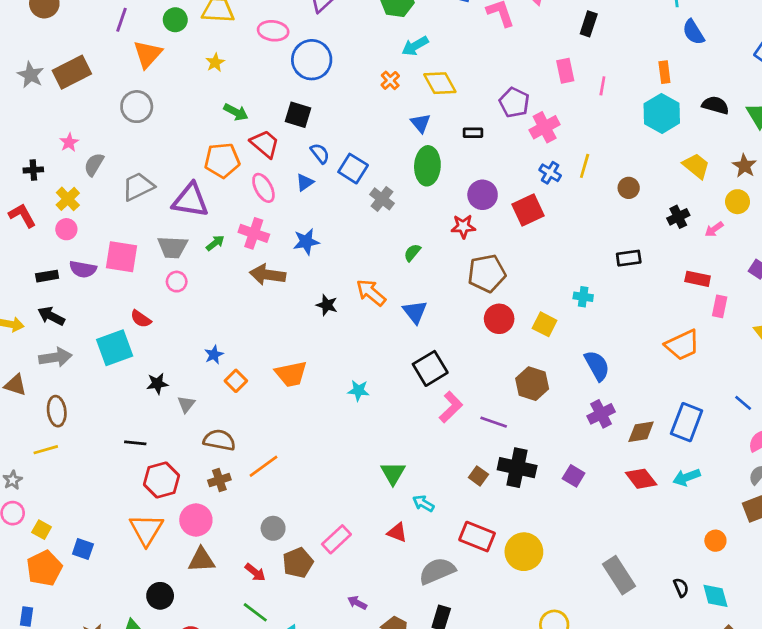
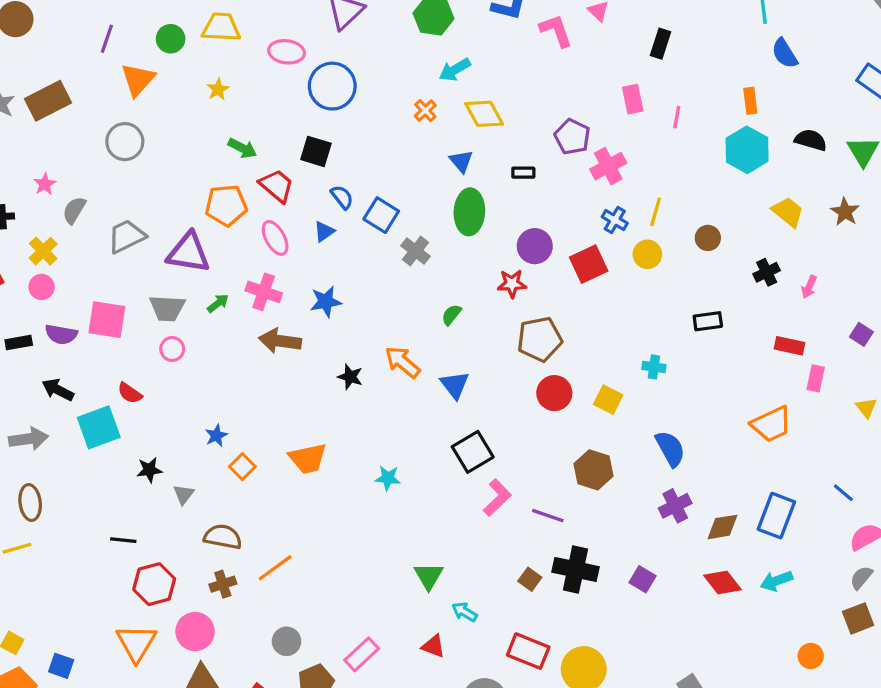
yellow circle: (738, 202) -> (647, 254), moved
pink arrow: (714, 229) -> (809, 287), turned -30
black arrow: (51, 316) -> (58, 390), moved

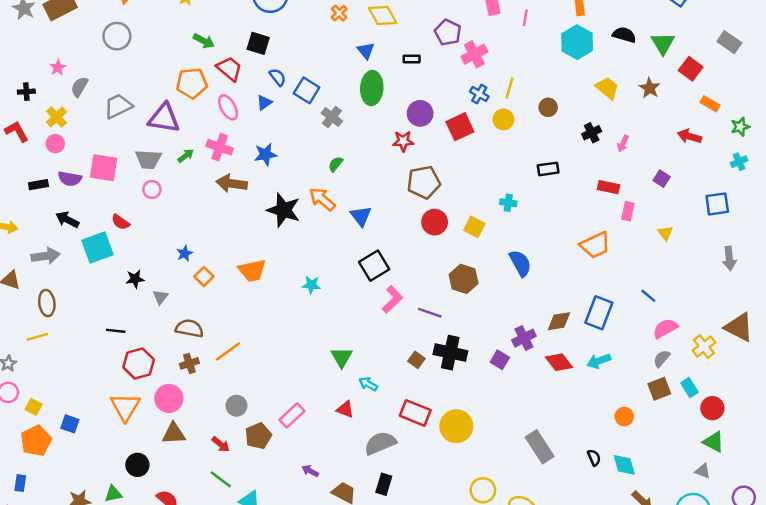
green semicircle: (451, 315) -> (336, 164), moved
black star: (350, 377) -> (284, 210), size x1.8
purple cross: (675, 506) -> (524, 338), moved

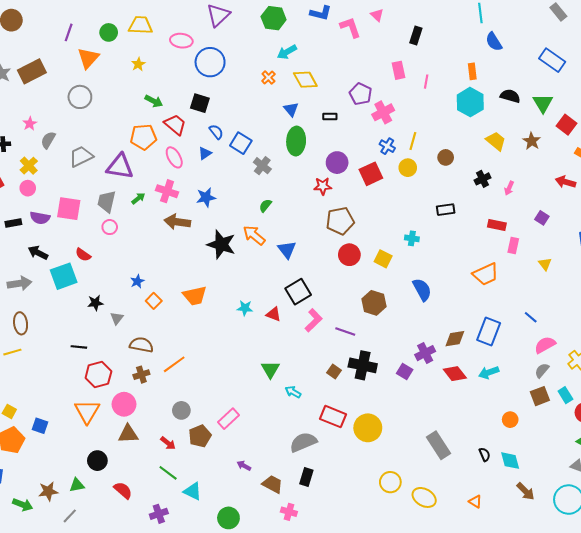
gray trapezoid: (148, 159) -> (107, 201), turned 100
red triangle: (345, 409) -> (274, 314), moved

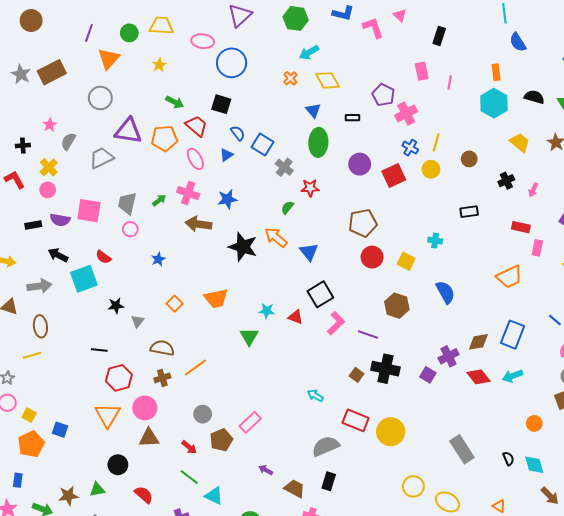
purple triangle: (120, 167) -> (128, 131), moved
red star: (323, 186) -> (310, 188), moved
blue star: (137, 281) -> (158, 259), moved
green triangle: (270, 369) -> (249, 337), moved

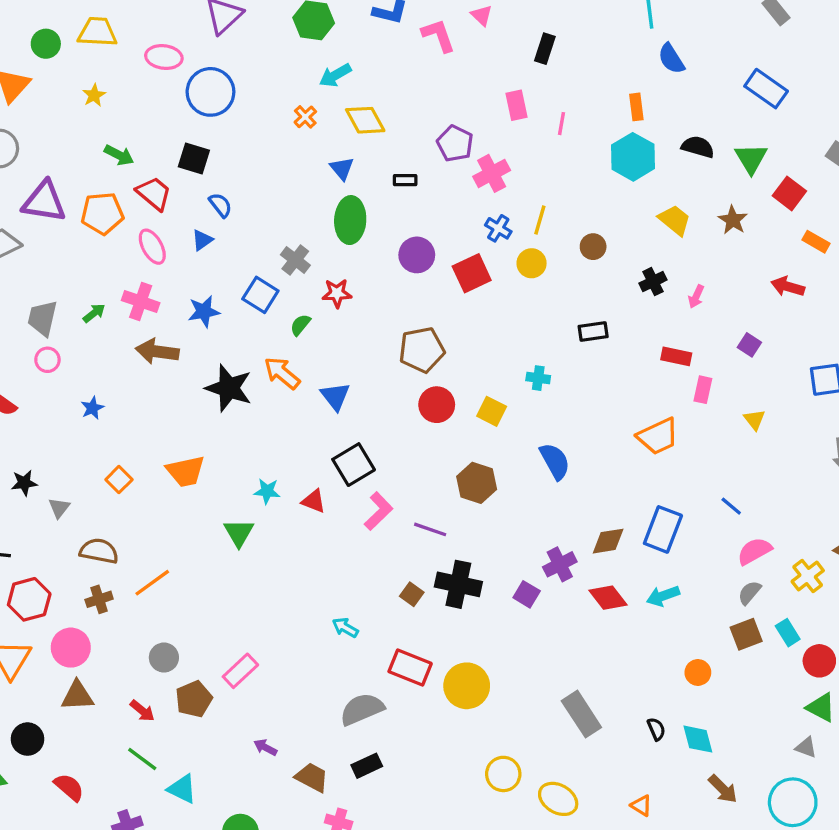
blue square: (263, 144) -> (260, 295), moved
black rectangle: (329, 481) -> (367, 766), turned 48

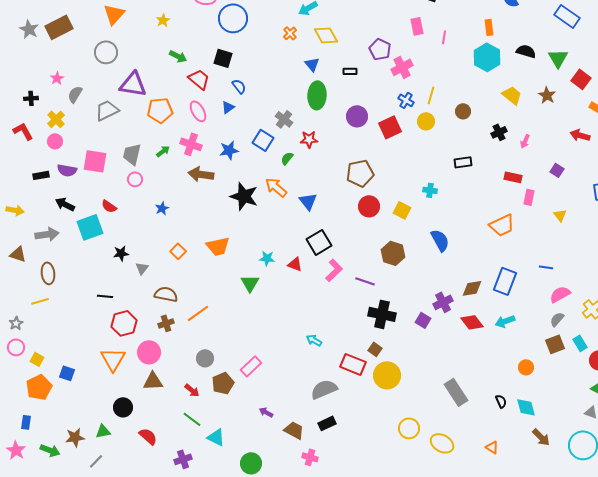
orange pentagon: (102, 213) -> (160, 110), moved
blue line: (731, 506) -> (546, 267), turned -32
brown square: (412, 594) -> (375, 349), moved

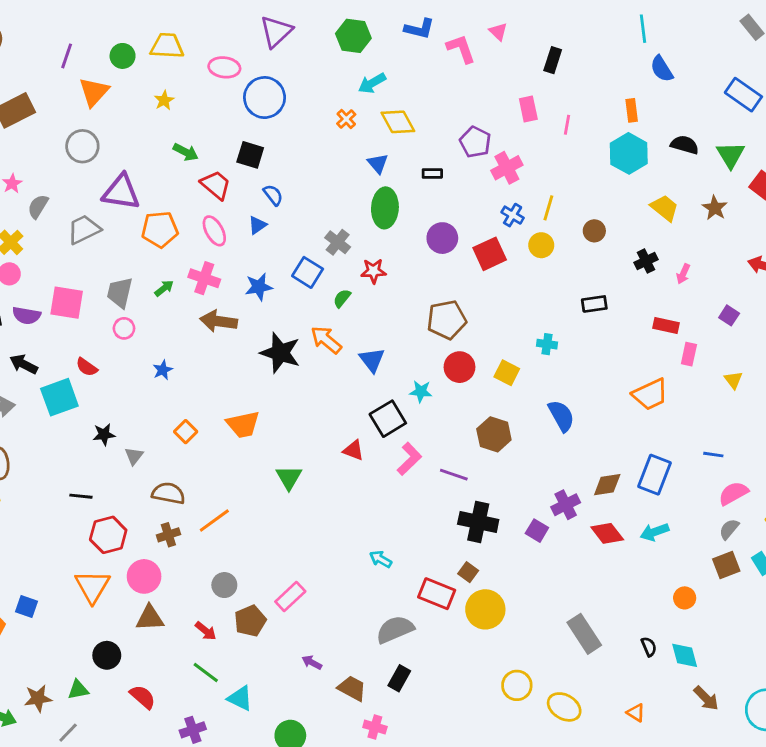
cyan star: (267, 258) -> (421, 391), moved
black rectangle: (327, 423) -> (399, 678), turned -36

